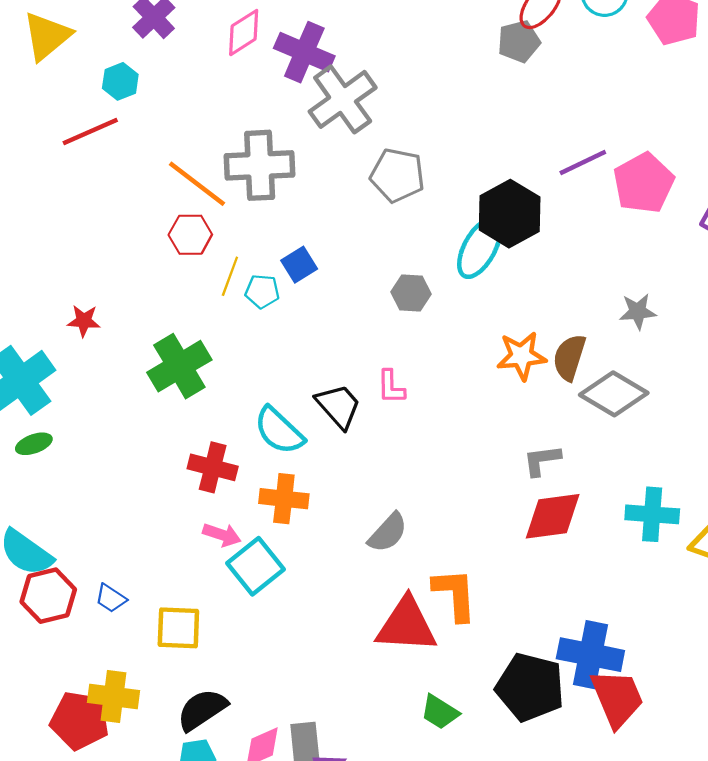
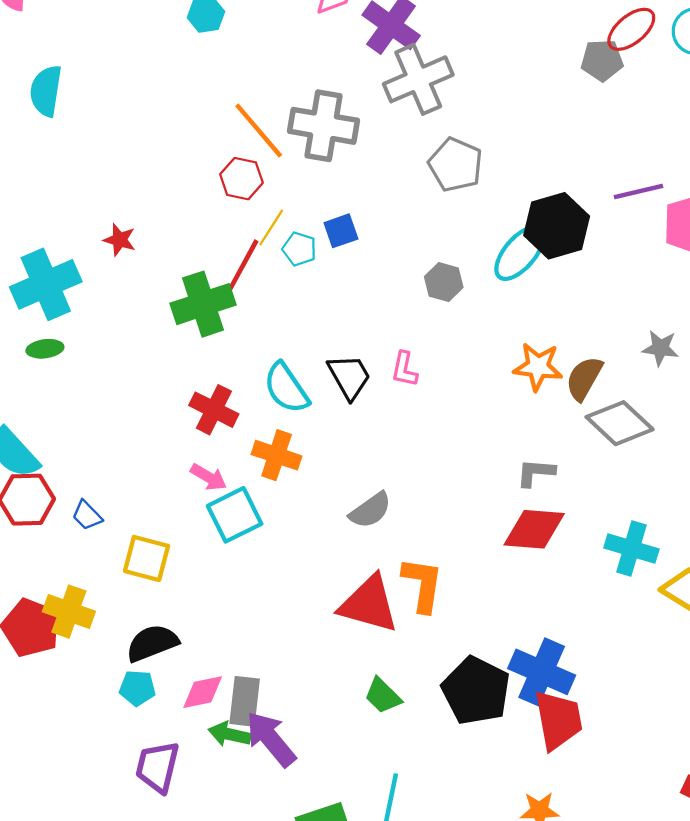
red line: (90, 131) -> (243, 266), moved, turned -50

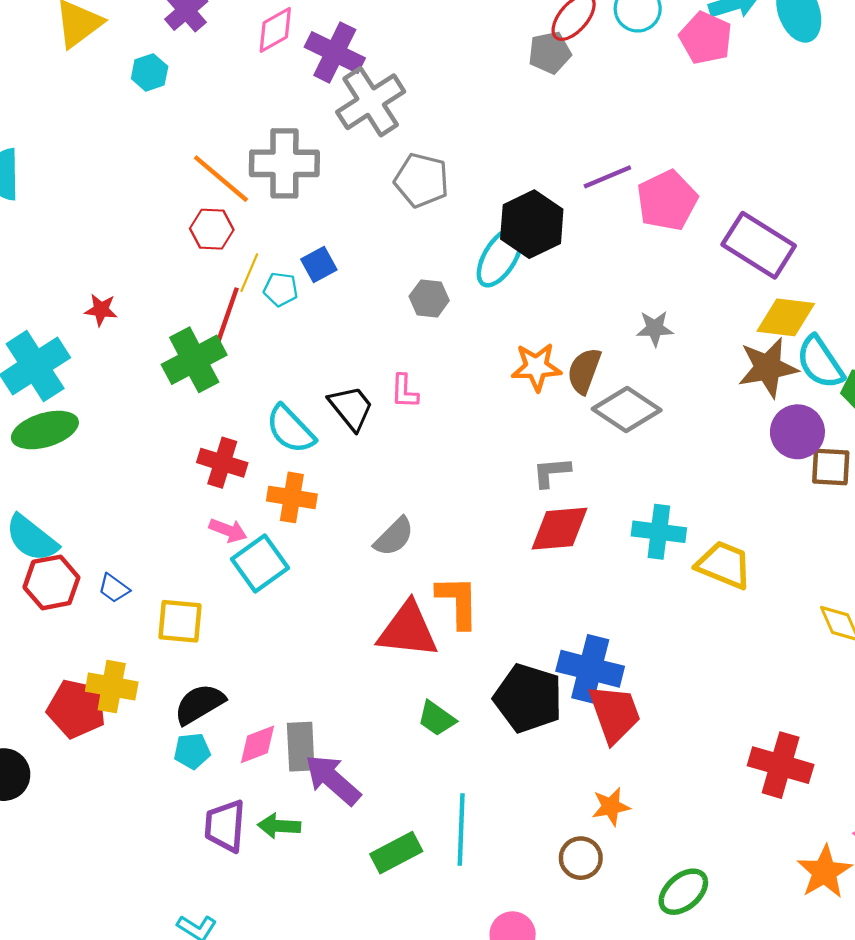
green ellipse: (45, 349) -> (45, 430), size x1.8
green arrow: (229, 734) -> (279, 826), moved

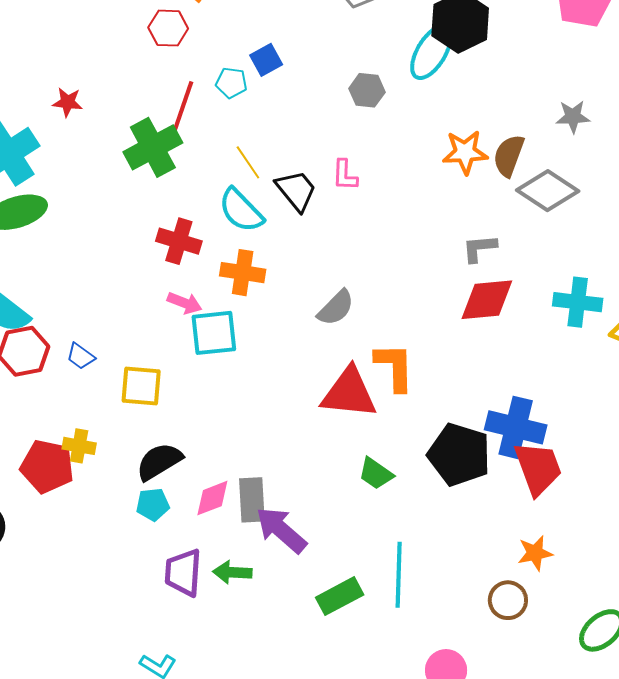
yellow line: (249, 273) -> (248, 162), moved, turned -57
cyan square: (260, 563) -> (214, 333), turned 30
yellow cross: (112, 687) -> (79, 446), size x0.7

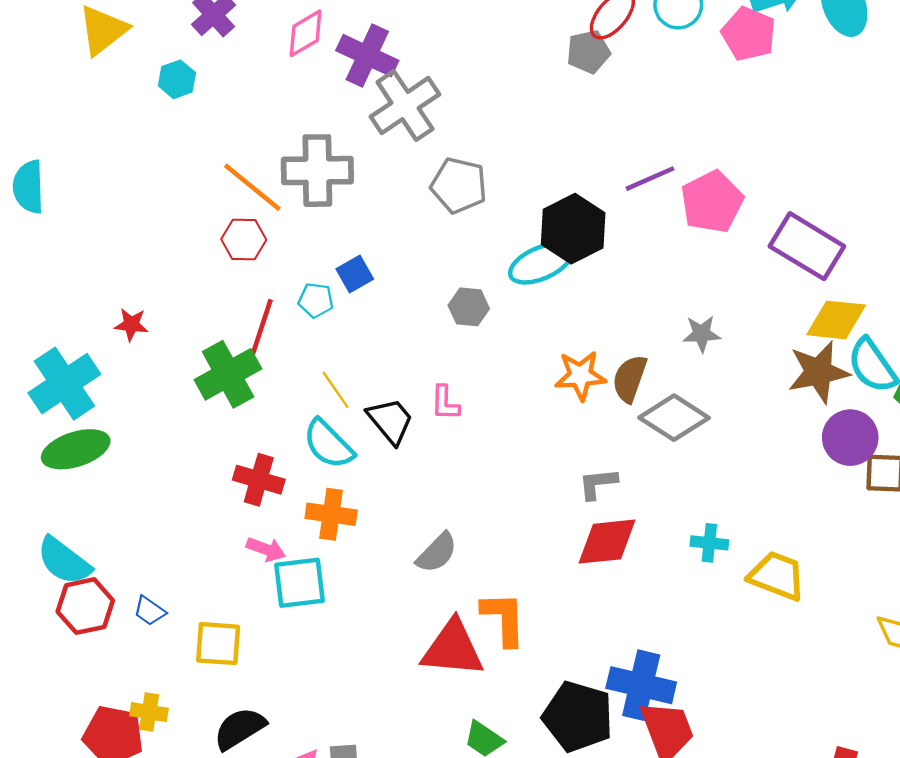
cyan ellipse: (431, 52) -> (541, 263), turned 36
cyan cross: (578, 302) -> (709, 543), size x0.7

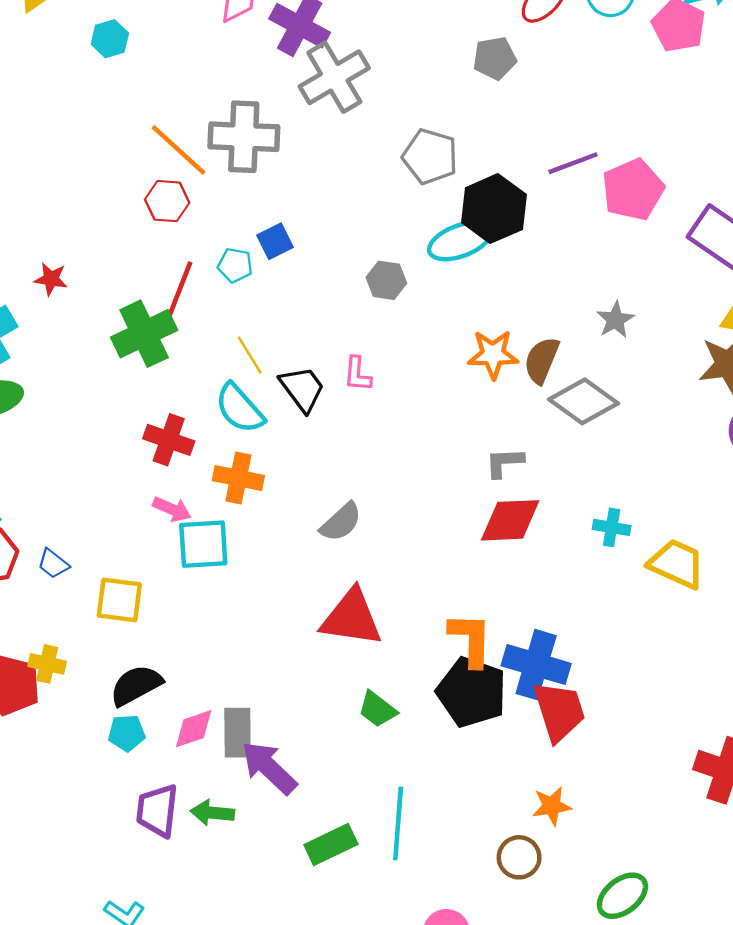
gray pentagon: (588, 52) -> (495, 58), moved
gray pentagon: (459, 185) -> (430, 156), moved
gray star: (702, 334) -> (615, 320), turned -30
orange L-shape: (504, 619) -> (471, 639), moved

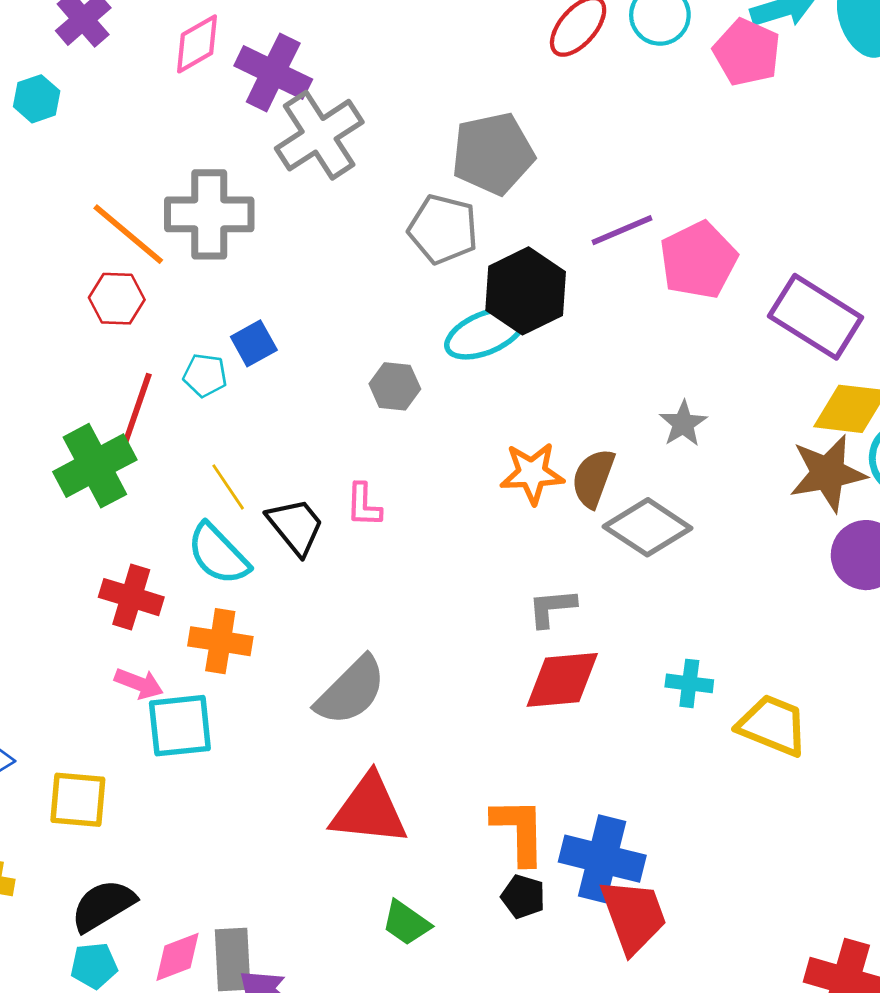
gray pentagon: (495, 58) -> (493, 154), moved, size x1.5
gray semicircle: (341, 522) -> (351, 691), size x1.4
black pentagon: (472, 692) -> (523, 897), size x0.5

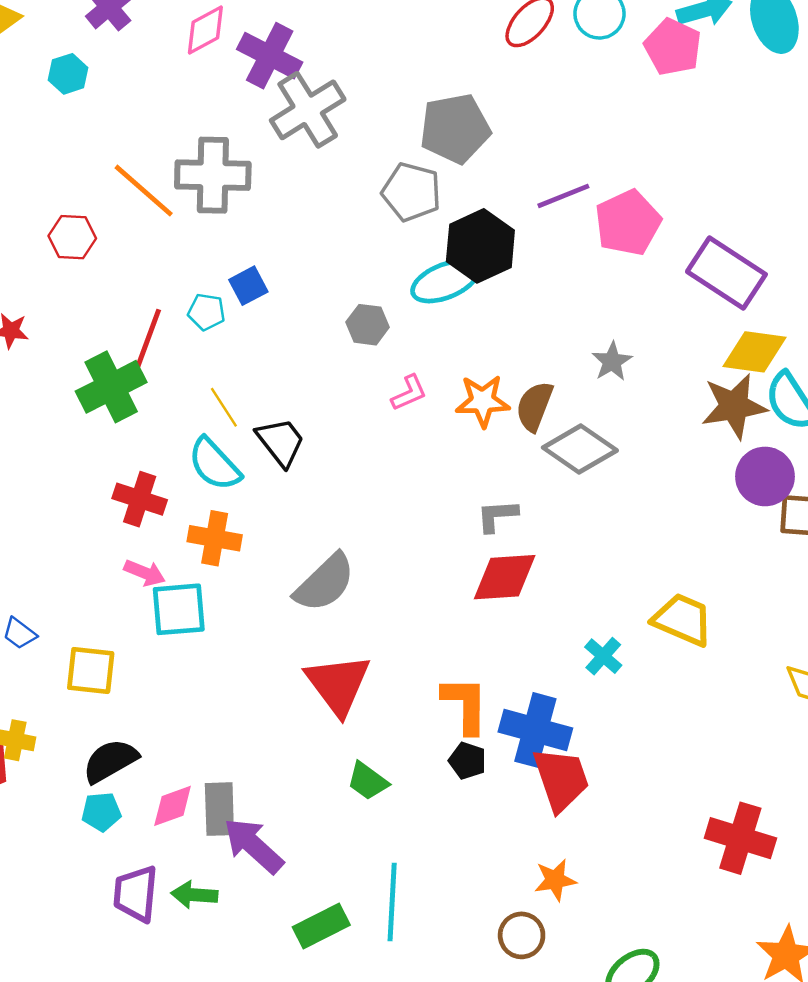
red hexagon: (117, 299) -> (72, 237), moved
pink L-shape: (364, 505) -> (409, 393), moved, turned -117
cyan cross: (689, 683) -> (603, 656), moved, turned 33
red triangle: (369, 810) -> (338, 684), turned 46

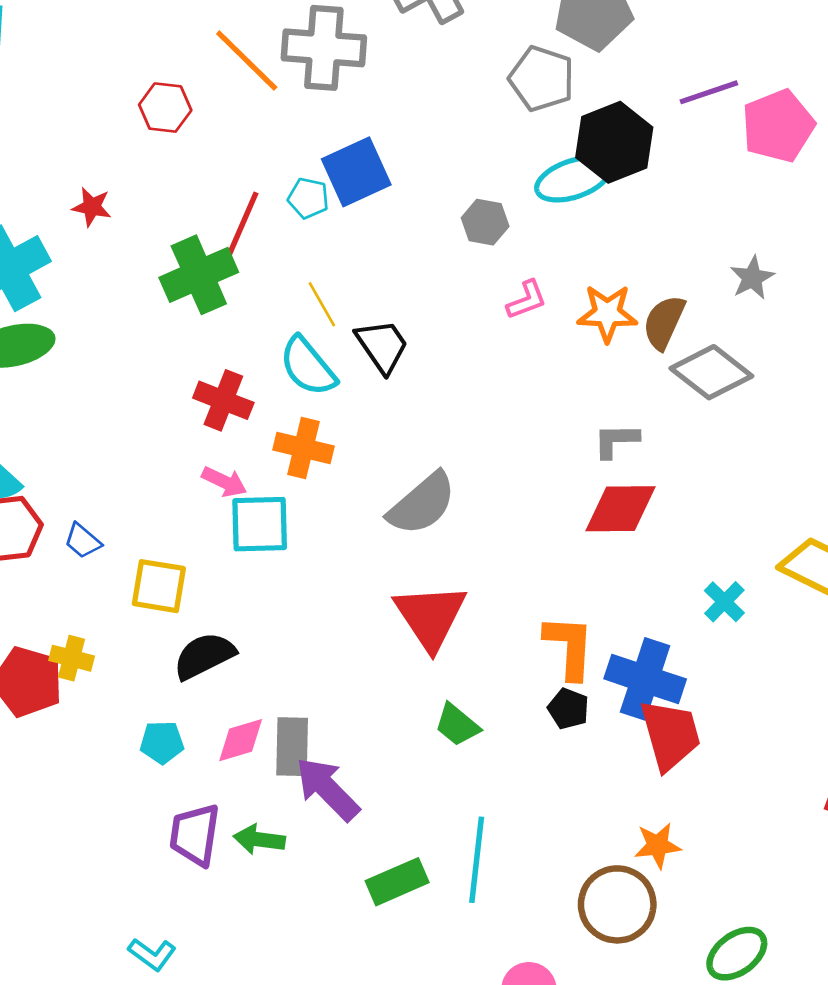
blue square: (248, 286) -> (356, 172), size x1.6
black semicircle: (110, 761) -> (204, 656), moved
brown circle: (522, 935) -> (617, 904), size x1.5

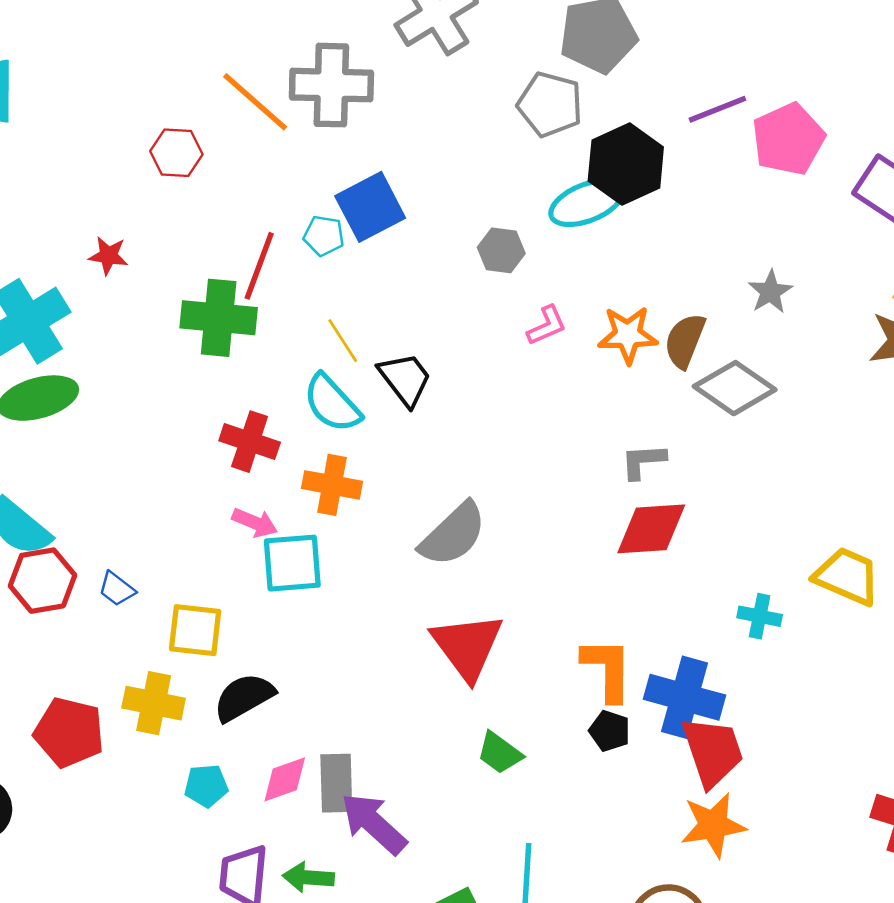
green cross: (199, 275) -> (219, 318), turned 32
cyan cross: (724, 602) -> (760, 616), turned -30
yellow cross: (72, 658) -> (154, 703), moved, size x1.4
orange star: (658, 845) -> (713, 825), moved, size x1.4

